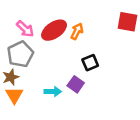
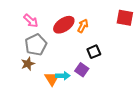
pink arrow: (25, 29) -> (31, 21), moved
orange triangle: (14, 95) -> (52, 79), moved

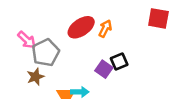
pink arrow: (31, 21) -> (27, 40), moved
purple square: (82, 70) -> (104, 69), moved

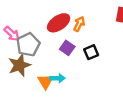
purple square: (104, 69) -> (67, 48), moved
brown star: (35, 77) -> (19, 65), size x1.5

